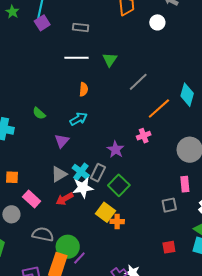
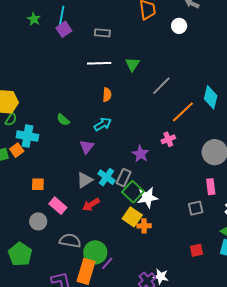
green square: (119, 185) -> (133, 192), moved
white star: (83, 188) -> (147, 197), moved

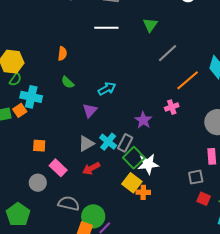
green triangle: (132, 64) -> (150, 25), moved
orange semicircle: (107, 95) -> (62, 54), moved
red square: (196, 250) -> (204, 199), moved, turned 32

